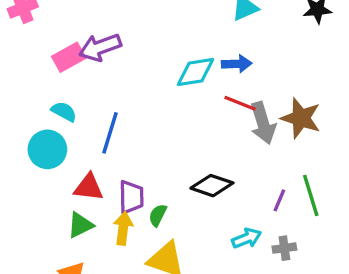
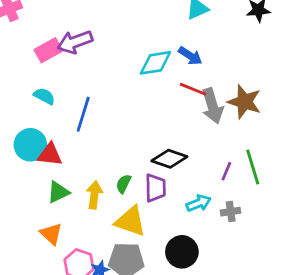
blue arrow: (237, 64) -> (190, 56), turned 35
cyan circle: (47, 149) -> (30, 145), moved
red triangle: (89, 187) -> (50, 155), moved
purple trapezoid: (131, 197) -> (155, 188), moved

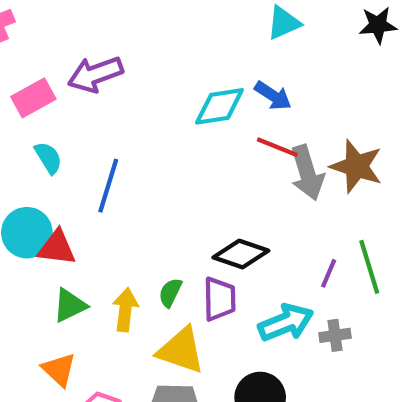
pink rectangle: (48, 50) -> (33, 98), moved
cyan semicircle: (44, 96) -> (48, 158), turned 30
cyan arrow: (199, 203) -> (286, 323), size x1.4

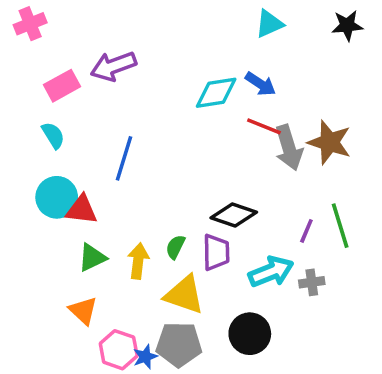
cyan semicircle: (48, 158) -> (53, 135), moved

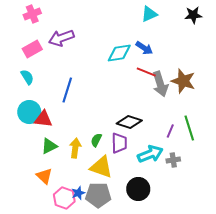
pink cross: (30, 24) -> (32, 14), moved
blue star: (145, 357) -> (78, 193), moved

